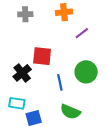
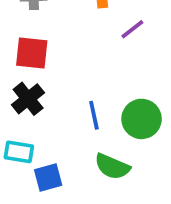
red square: (42, 56) -> (32, 53), moved
green circle: (86, 72) -> (142, 119), moved

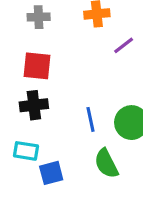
black cross: (28, 99) -> (34, 105), turned 32
green semicircle: (112, 167) -> (106, 163), turned 40

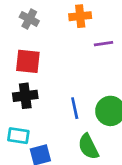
gray cross: (39, 17) -> (29, 19), turned 30
purple line: (124, 45) -> (104, 44), turned 30

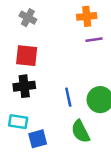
orange cross: (80, 16) -> (87, 16), moved

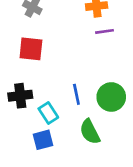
black cross: (24, 86) -> (20, 96), moved
cyan rectangle: (18, 122) -> (48, 113), moved, turned 48

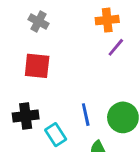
purple line: (105, 31) -> (116, 47), turned -42

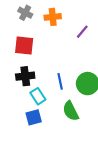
orange cross: (107, 20) -> (53, 17), moved
black cross: (26, 116) -> (25, 76), moved

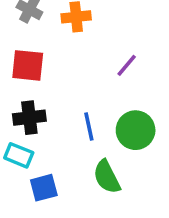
purple line: (82, 32) -> (127, 65), moved
cyan rectangle: (38, 96) -> (19, 155), moved, turned -35

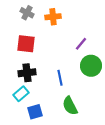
green circle: (136, 130) -> (91, 66), moved
cyan rectangle: (19, 155) -> (21, 94), turned -63

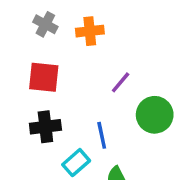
purple line: (81, 44) -> (121, 82), moved
cyan rectangle: (21, 94) -> (76, 163), moved

